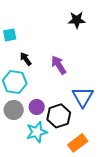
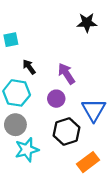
purple circle: (37, 107) -> (56, 99), moved
cyan star: (37, 132) -> (27, 150), moved

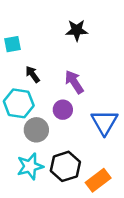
black star: (87, 23) -> (77, 30), moved
gray circle: (15, 125) -> (36, 130), moved
black hexagon: (66, 131) -> (65, 166), moved

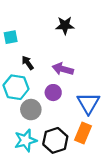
purple arrow: (74, 82) -> (63, 69), turned -42
orange rectangle: (98, 180) -> (83, 133), moved, turned -30

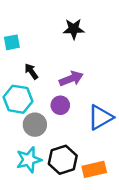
purple arrow: (63, 69) -> (71, 79), turned 144
blue triangle: (88, 103) -> (100, 117), turned 30
orange rectangle: (83, 133) -> (94, 169), moved, turned 54

